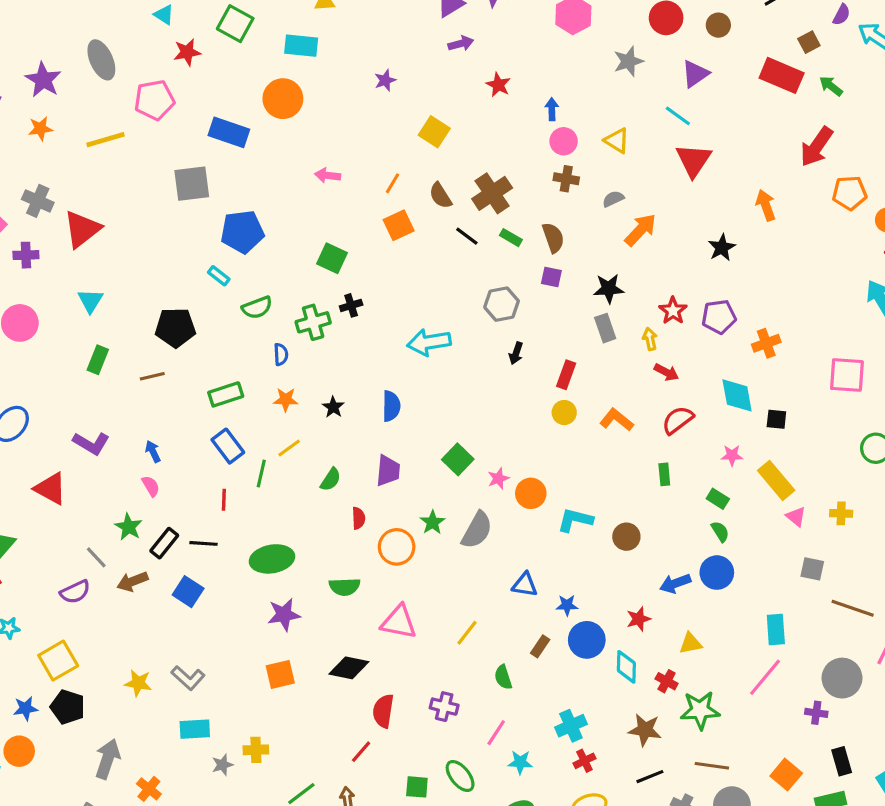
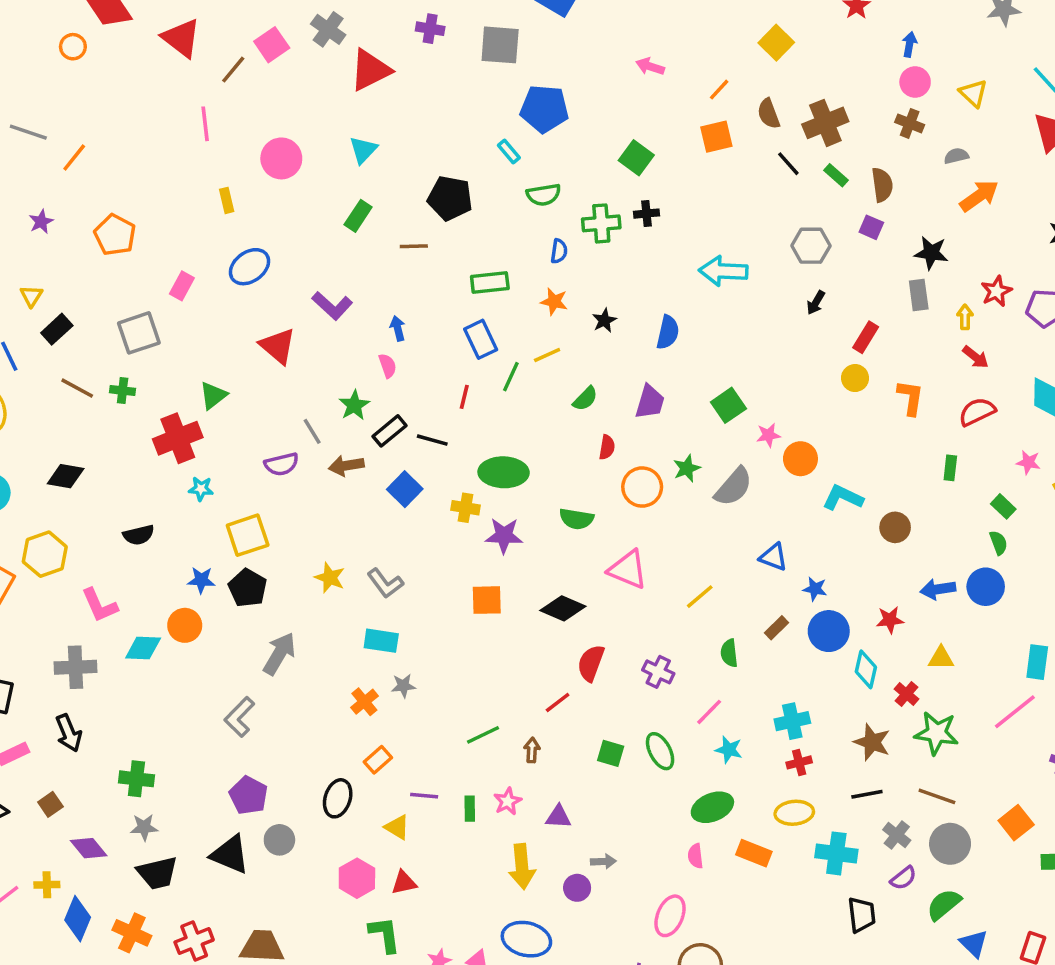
purple cross: (26, 255) -> (430, 29), moved
orange L-shape: (616, 420) -> (910, 398), turned 48
yellow cross: (256, 750) -> (465, 508), moved
orange cross: (149, 789) -> (364, 702), moved

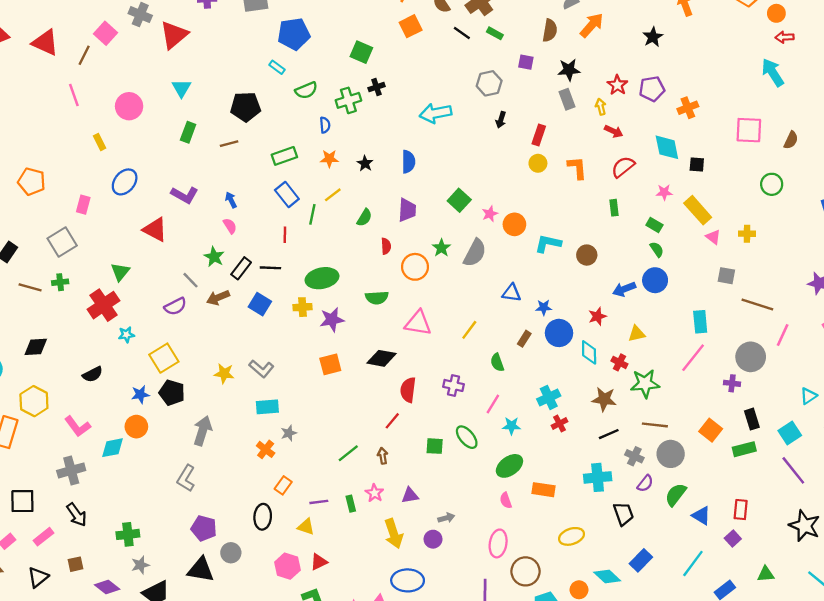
brown semicircle: (882, 185) -> (550, 30), moved, turned 30
brown square: (50, 804) -> (76, 564), turned 35
yellow ellipse: (794, 813) -> (572, 536), moved

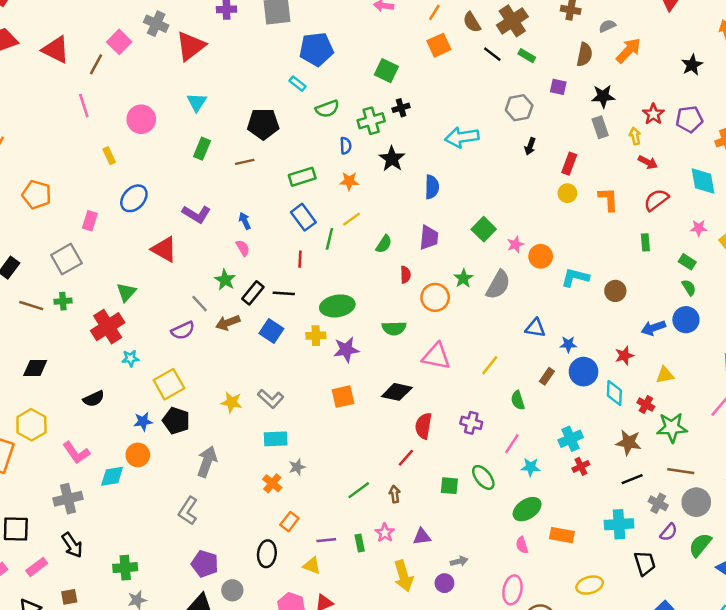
black star: (365, 163) -> (392, 159), moved, size x1.5

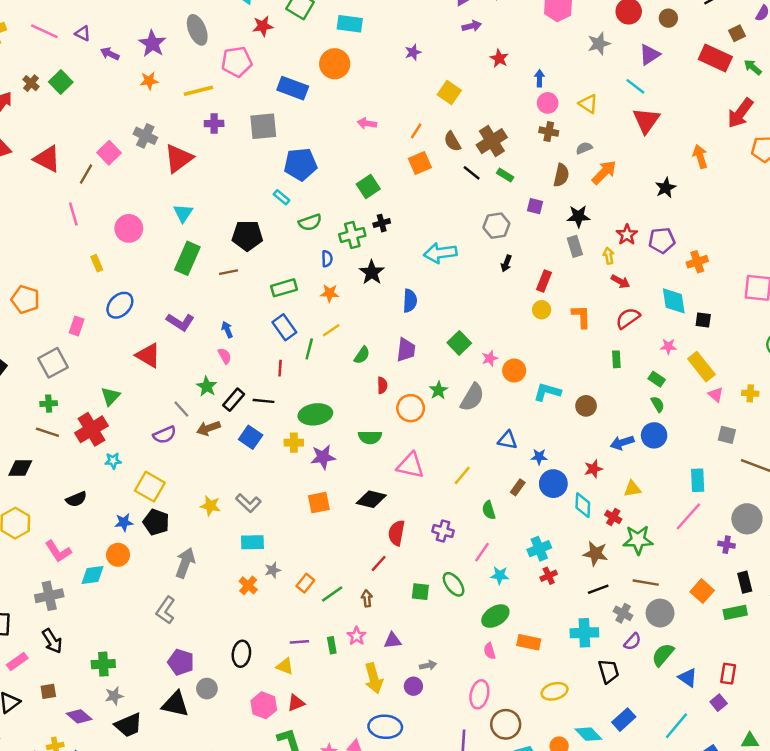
green square: (386, 71) -> (368, 187), turned 30
green rectangle: (202, 149) -> (187, 258), size x1.5
brown line: (31, 306) -> (47, 432), moved
yellow square: (169, 384) -> (150, 487), turned -32
orange rectangle: (289, 522) -> (305, 583), moved

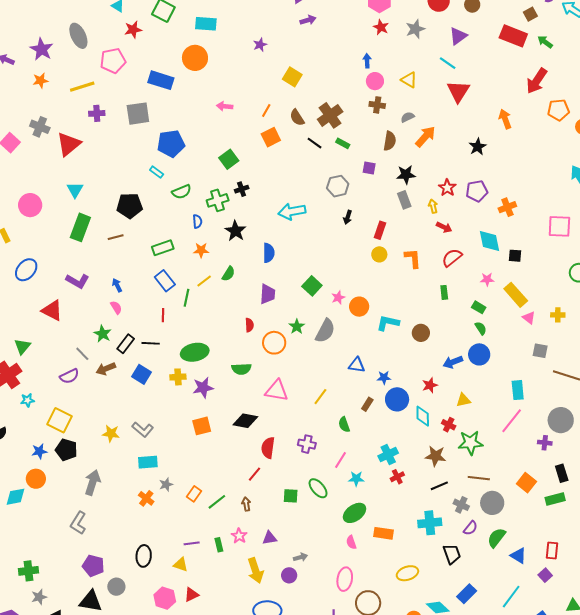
red star: (499, 58) -> (381, 27), moved
green semicircle: (362, 355) -> (228, 274), moved

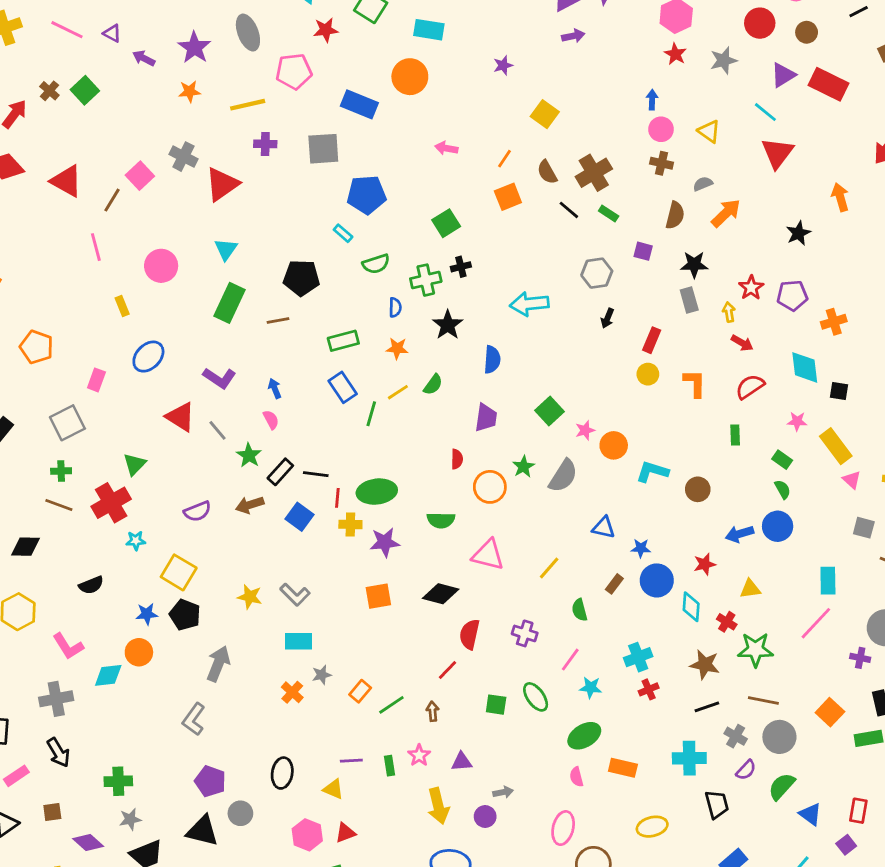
red rectangle: (513, 36) -> (829, 84), moved
red line: (163, 315) -> (337, 498), moved
gray line: (82, 354) -> (217, 430), moved

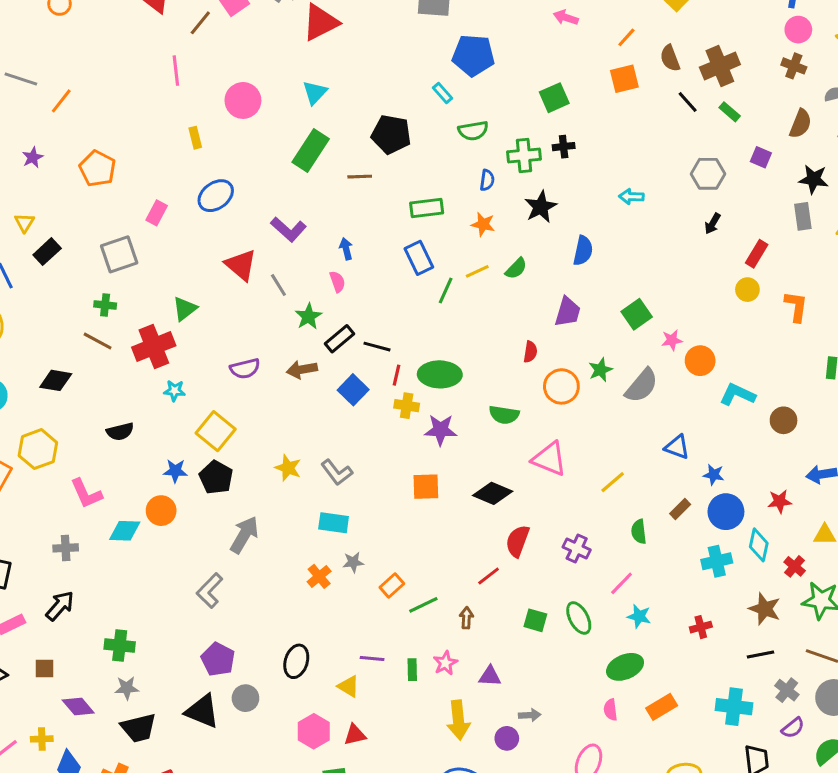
cyan arrow: (529, 304) -> (631, 197), size x0.6
cyan cross: (638, 657) -> (717, 561), moved
gray cross: (56, 699) -> (66, 548), size x0.7
black arrow: (58, 752) -> (60, 606), turned -116
orange rectangle: (623, 768) -> (662, 707), turned -52

